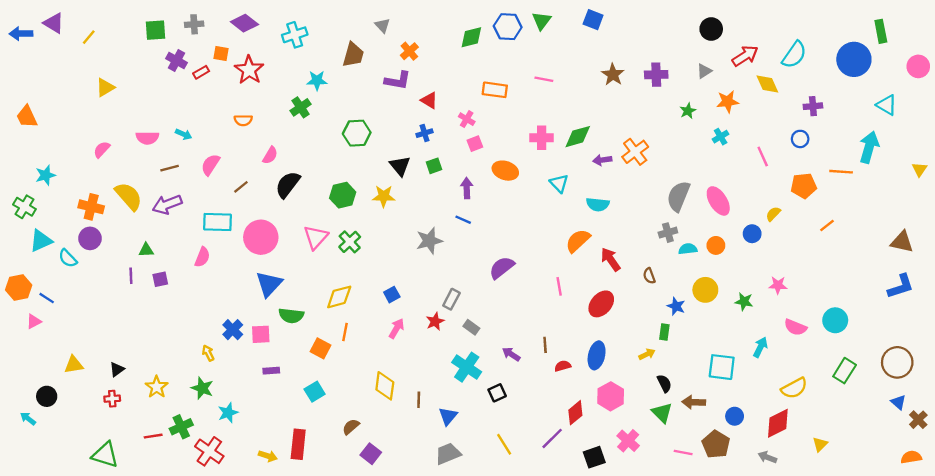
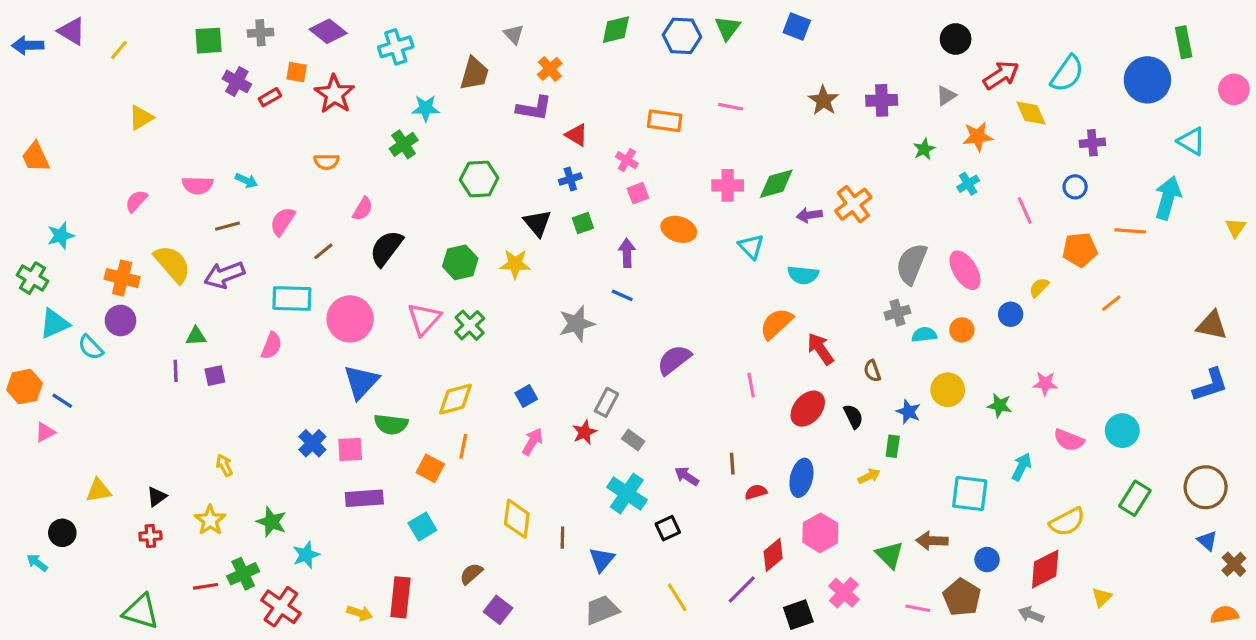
green diamond: (471, 37) -> (616, 30), moved
yellow arrow: (208, 353) -> (224, 465), moved
purple rectangle: (271, 371) -> (364, 498), size x1.6
black semicircle: (664, 383) -> (853, 416), moved

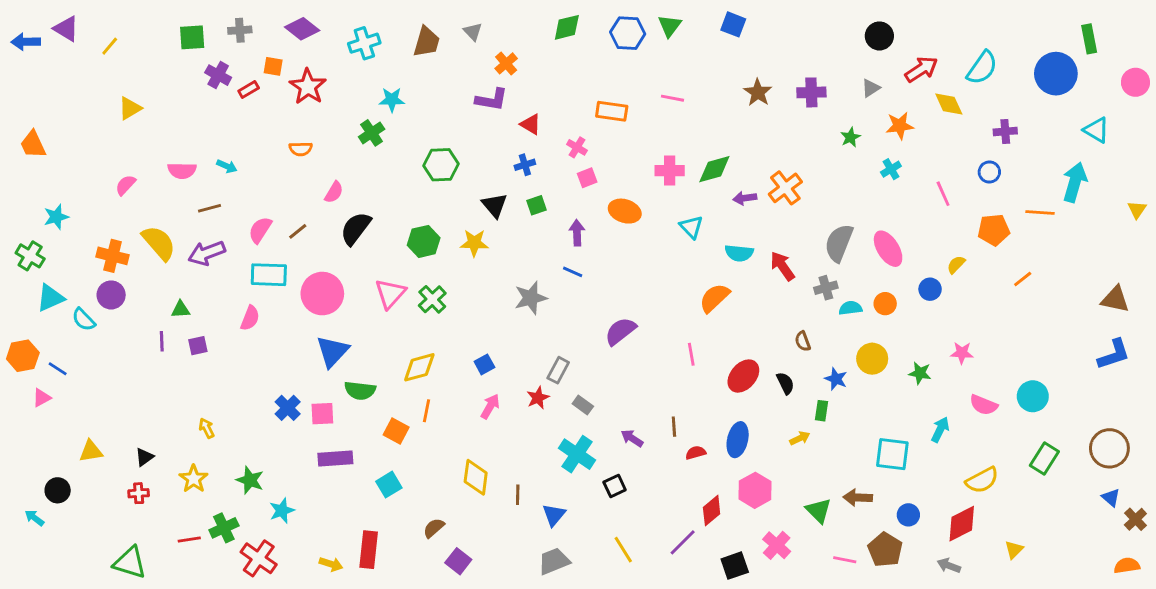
brown trapezoid: (474, 74) -> (427, 42), moved
pink semicircle: (282, 221) -> (260, 230), moved
red arrow: (820, 349) -> (782, 266), moved

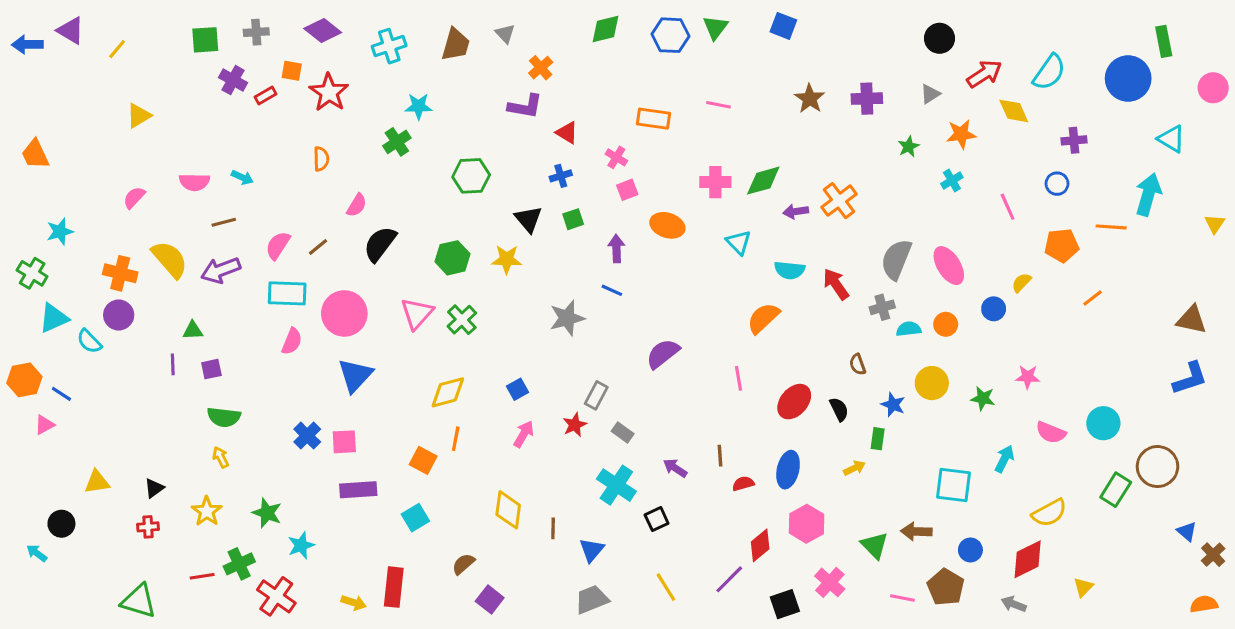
orange semicircle: (301, 149) -> (321, 159), turned -90
pink semicircle: (250, 318) -> (292, 341), moved
green semicircle: (360, 390) -> (224, 417), moved
brown circle: (1109, 448) -> (1157, 467), moved

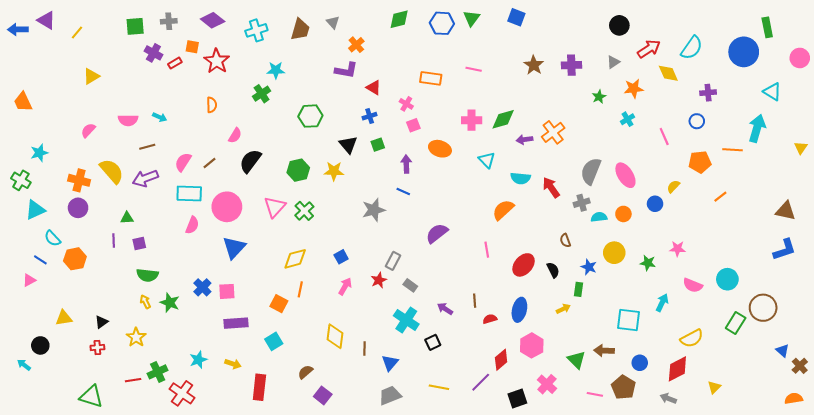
cyan semicircle: (89, 341) -> (53, 238), moved
orange hexagon: (24, 380) -> (75, 259), moved
green star: (267, 513) -> (170, 303), moved
yellow line: (666, 587) -> (439, 387), turned -48
yellow arrow: (354, 603) -> (233, 364), moved

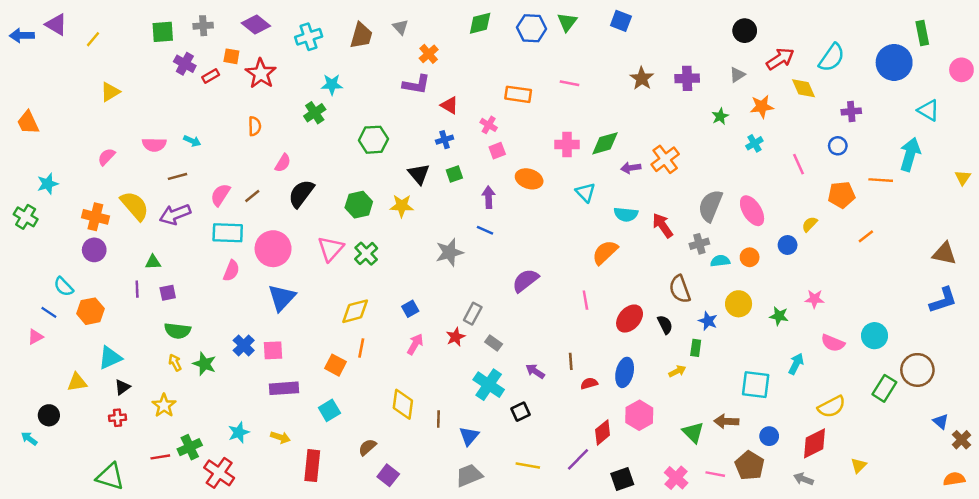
cyan triangle: (35, 210) -> (110, 358), moved
brown semicircle: (565, 240) -> (680, 289), size x1.6
pink cross: (547, 384) -> (676, 478), moved

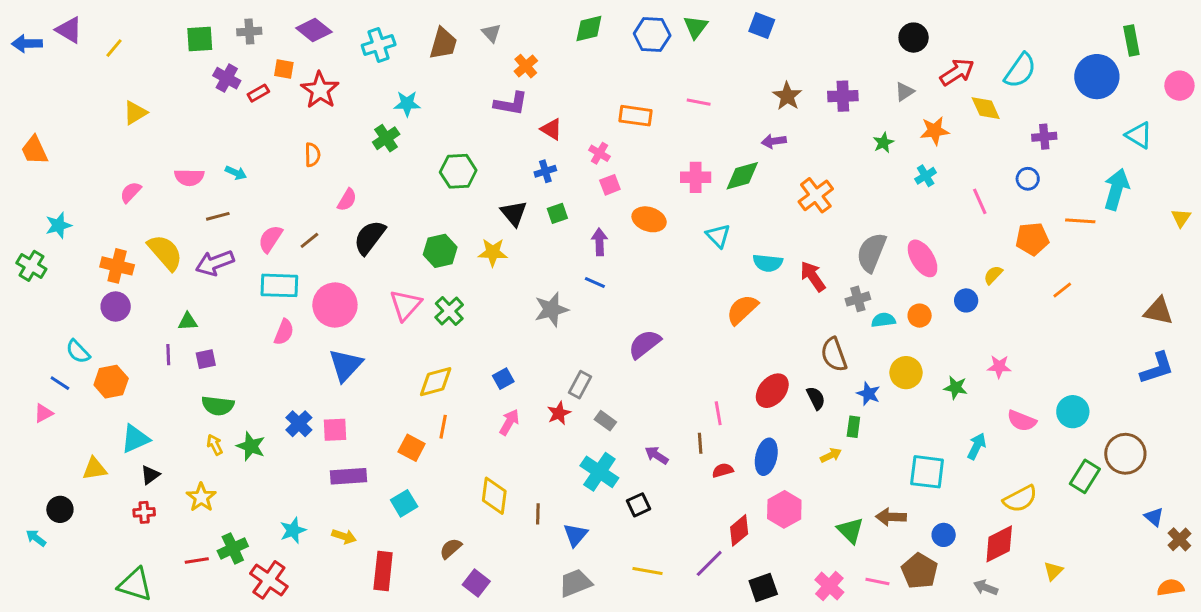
purple arrow: (631, 168) -> (774, 141), moved
pink line: (585, 300) -> (718, 413), moved

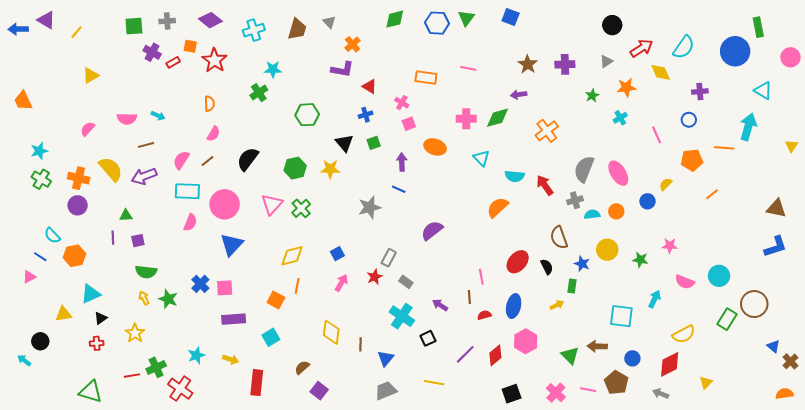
pink semicircle: (347, 200) -> (213, 134), moved
green cross: (31, 266) -> (41, 179), moved
purple line: (709, 563) -> (465, 354), moved

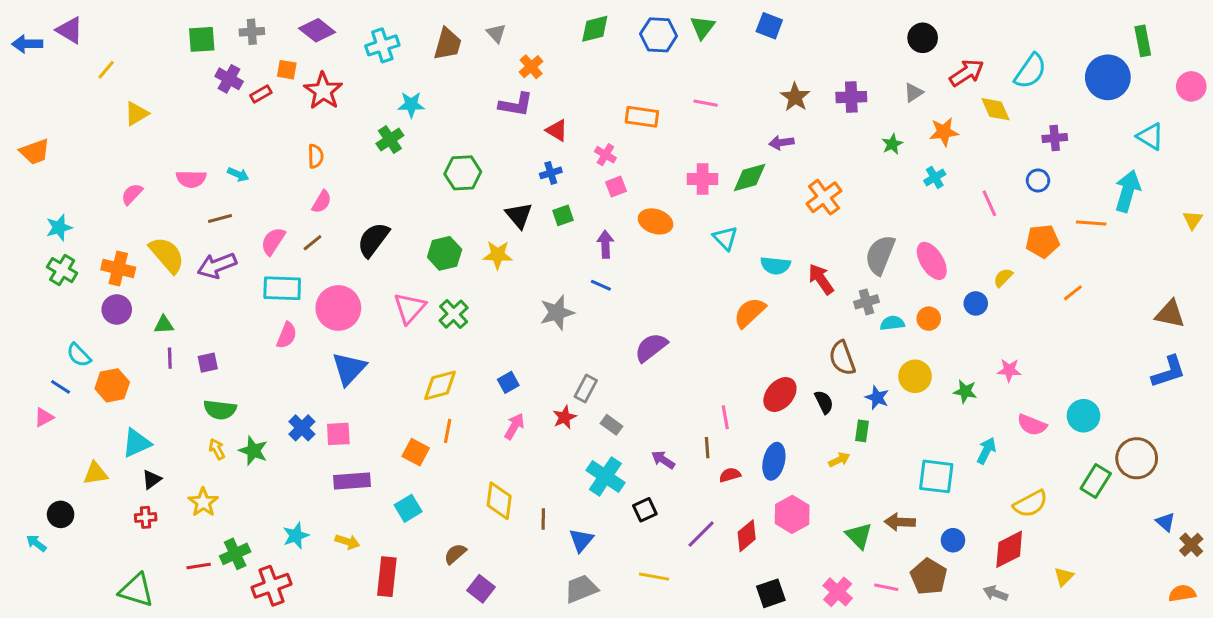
yellow line: (77, 32) -> (106, 70), moved
orange trapezoid: (23, 101) -> (35, 152), turned -85
green triangle: (126, 215) -> (164, 325), moved
red cross: (180, 389) -> (272, 586), turned 35

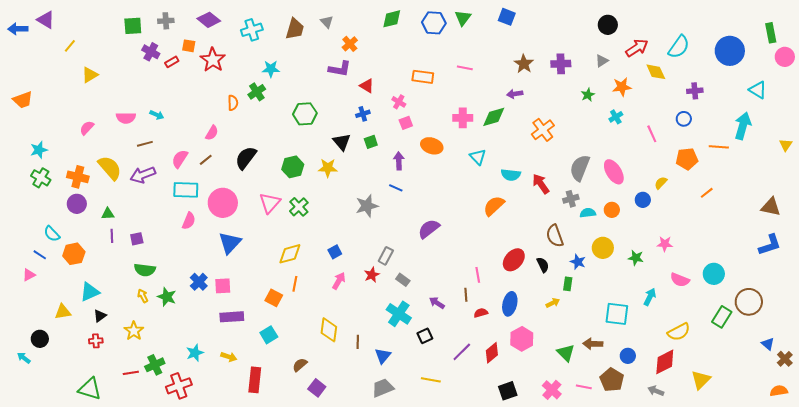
green rectangle: (1143, 41) -> (771, 33), moved
orange semicircle: (316, 156) -> (233, 103), moved
yellow triangle: (1064, 577) -> (701, 380), size x1.5

